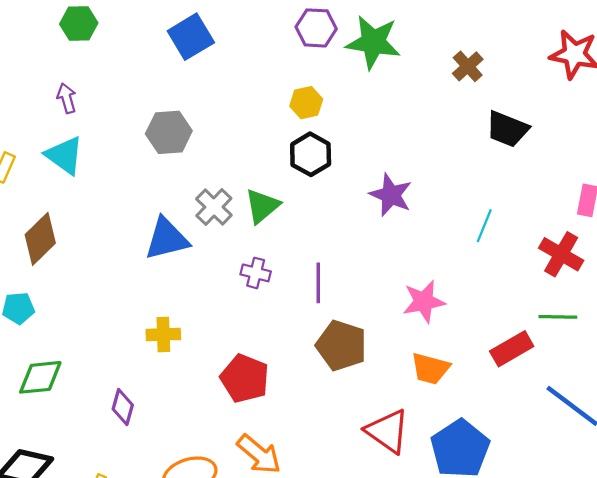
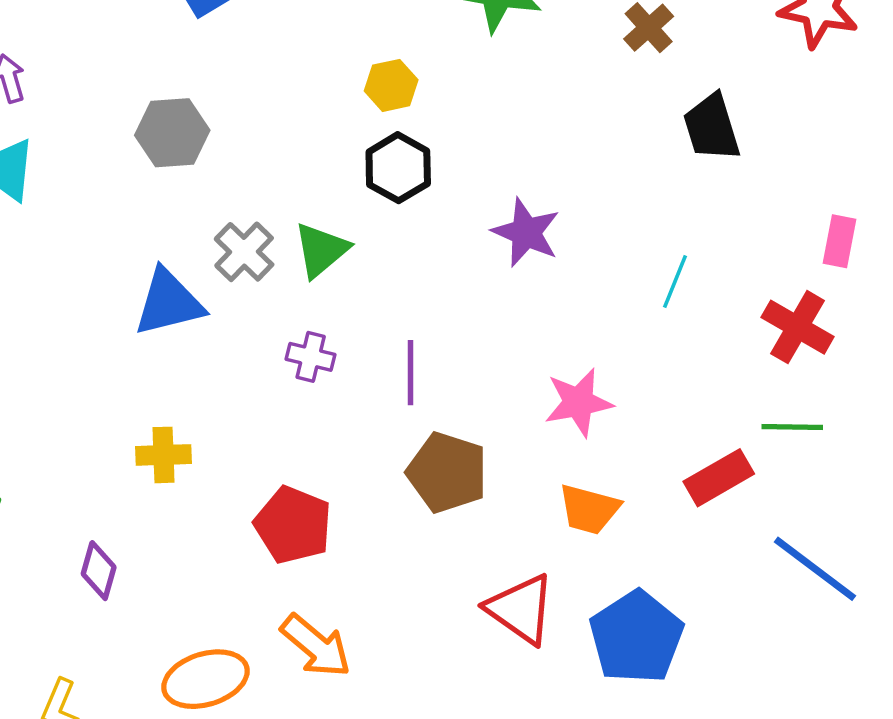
black trapezoid: (507, 129) -> (712, 127), turned 51

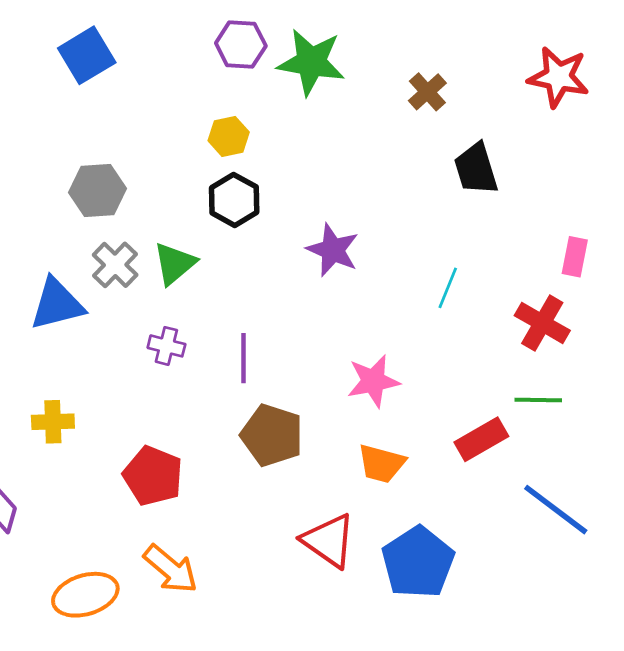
gray hexagon: (172, 133) -> (98, 191), moved

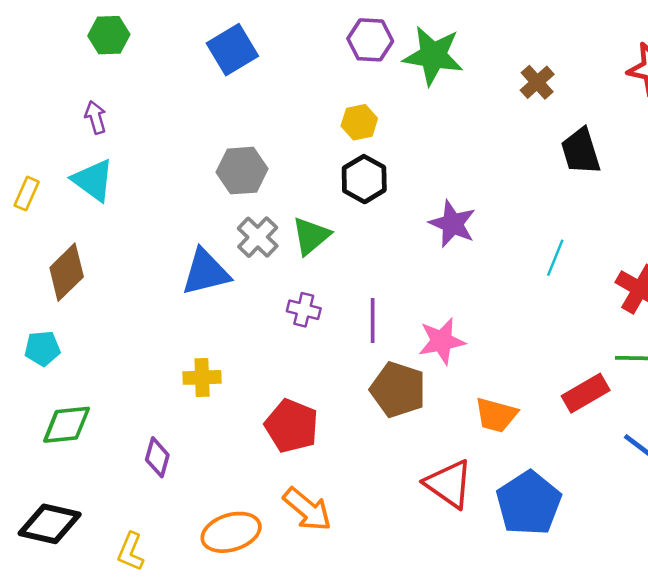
pink star: (373, 381) -> (442, 341), moved

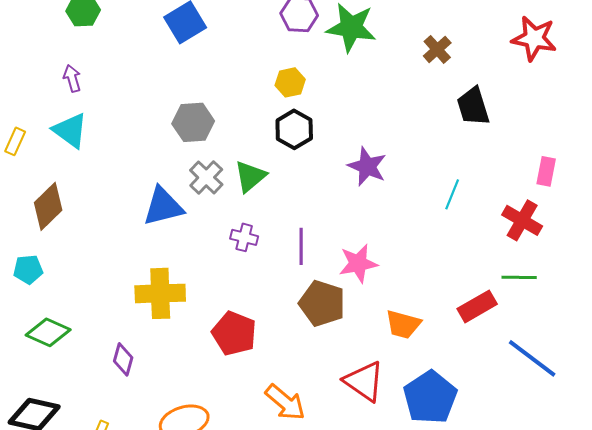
yellow cross: (202, 377) -> (160, 293), size x1.6
green diamond: (67, 425) -> (48, 332), turned 30
orange arrow: (307, 509) -> (285, 402), moved

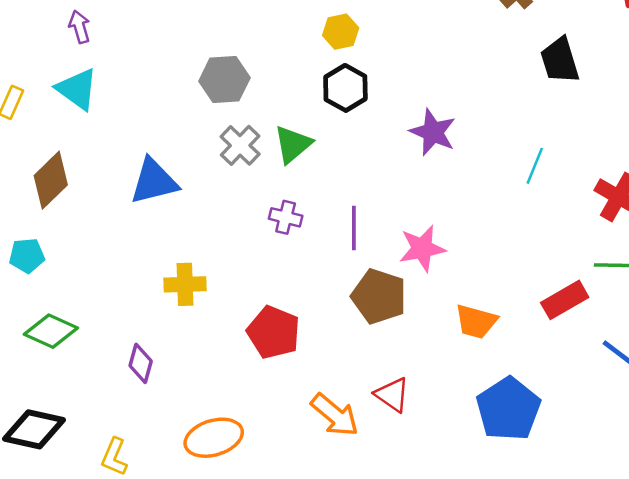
blue triangle: (163, 206) -> (154, 181), moved
yellow cross: (160, 293) -> (185, 284), size x0.7
red triangle: (364, 381) -> (392, 395), moved, size x0.7

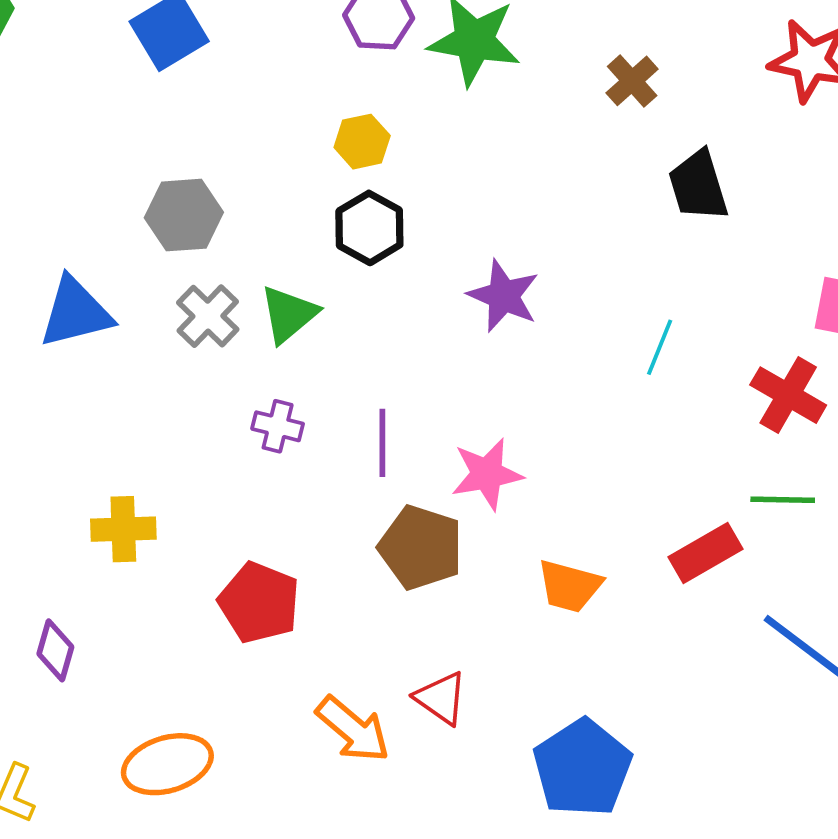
blue triangle: (154, 181) -> (76, 312), moved
blue pentagon: (508, 409) -> (582, 768), moved

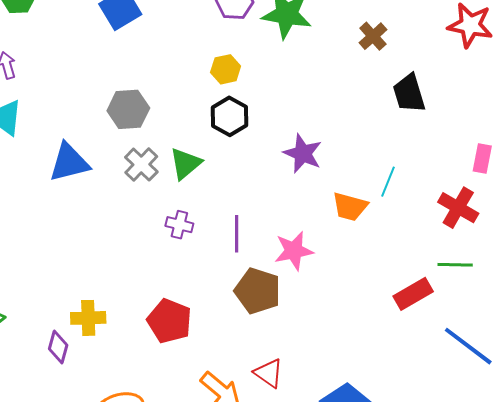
yellow cross: (123, 529) -> (88, 318), moved
orange trapezoid: (570, 586) -> (350, 207), moved

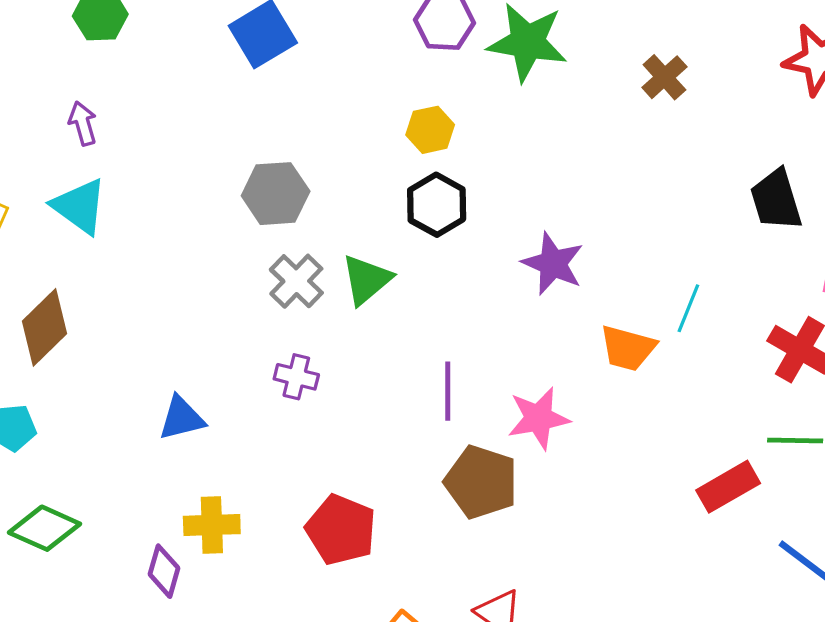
black trapezoid: (409, 93) -> (776, 200), moved
blue triangle: (69, 163) -> (182, 418), moved, size x0.7
purple cross: (179, 225) -> (296, 377), moved

